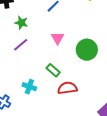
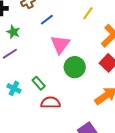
pink triangle: (58, 38) -> (60, 44), moved, size x1.5
cyan cross: (29, 87) -> (14, 88), moved

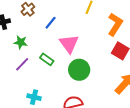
green circle: (75, 67) -> (79, 70), moved
green rectangle: (39, 83) -> (47, 59), moved

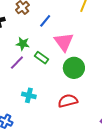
green star: (21, 42) -> (23, 44), moved

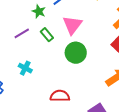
green star: (23, 44) -> (39, 11), moved
red semicircle: (68, 101) -> (60, 96), moved

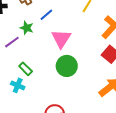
purple line: (22, 33) -> (12, 42), moved
green rectangle: (47, 35) -> (26, 69), moved

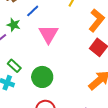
green circle: (67, 66) -> (42, 77), moved

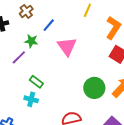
green circle: (42, 77) -> (94, 88), moved

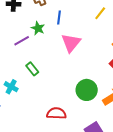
blue line: (49, 25) -> (59, 18), turned -48
cyan cross: (31, 99) -> (11, 87), moved

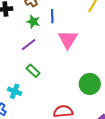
green star: (38, 28) -> (33, 22), moved
purple line: (22, 41) -> (29, 45), moved

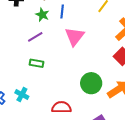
green rectangle: (33, 71) -> (36, 63), turned -40
cyan cross: (15, 91) -> (22, 95), moved

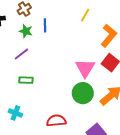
pink triangle: (75, 36) -> (85, 68), moved

